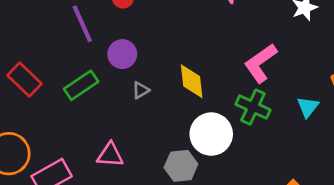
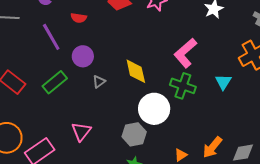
pink triangle: (110, 155) -> (81, 131), turned -50

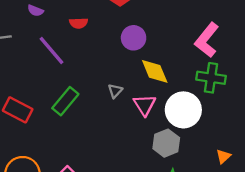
purple circle: (83, 56) -> (134, 38), moved
pink triangle: (81, 131) -> (145, 105), moved

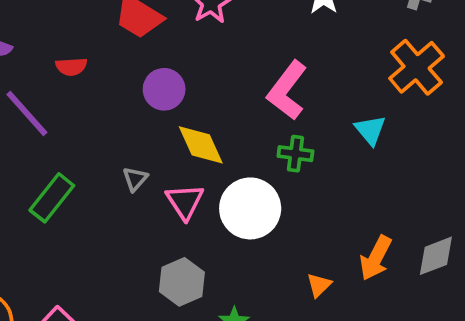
green cross: (211, 78) -> (295, 154), size x0.7
gray hexagon: (166, 143) -> (182, 282), moved

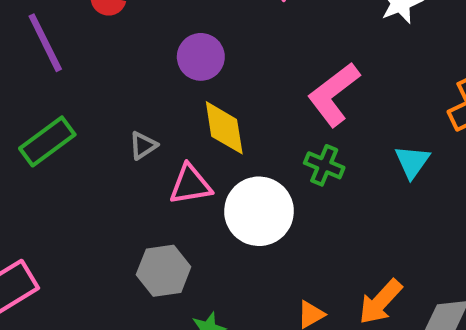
pink triangle: (185, 202) -> (190, 185), turned 39

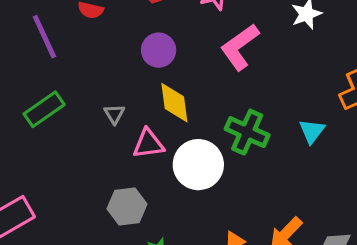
pink L-shape: (334, 94) -> (240, 47), moved
gray triangle: (143, 145) -> (114, 114), turned -30
green cross: (324, 165) -> (247, 132), size x1.5

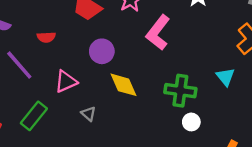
gray triangle: (114, 114) -> (89, 114), moved
pink triangle: (148, 144) -> (66, 81), moved
white circle: (198, 165) -> (191, 122), moved, size x0.5

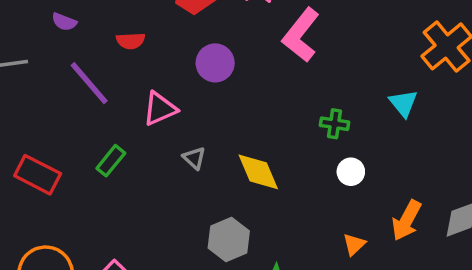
yellow diamond: (124, 85) -> (258, 172), moved
green cross: (180, 91) -> (335, 124), size x0.6
green rectangle: (34, 116) -> (111, 161), size x0.7

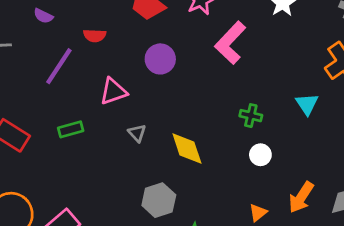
purple line: (89, 83) -> (59, 66), turned 69
green rectangle: (111, 161) -> (71, 129), turned 30

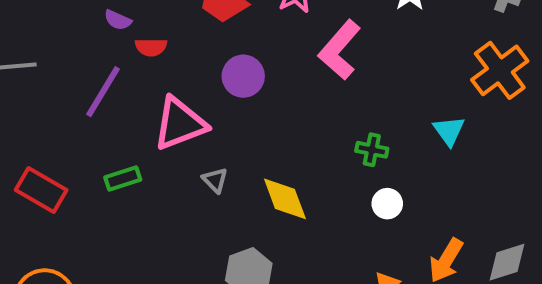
purple semicircle: (43, 16) -> (118, 20), moved
pink triangle: (113, 91) -> (180, 124), size x1.4

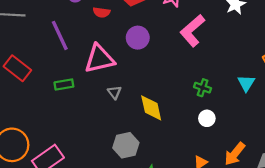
red semicircle: (151, 47) -> (102, 12), moved
purple line: (103, 92) -> (60, 35), turned -64
red rectangle: (41, 190) -> (17, 68), moved

